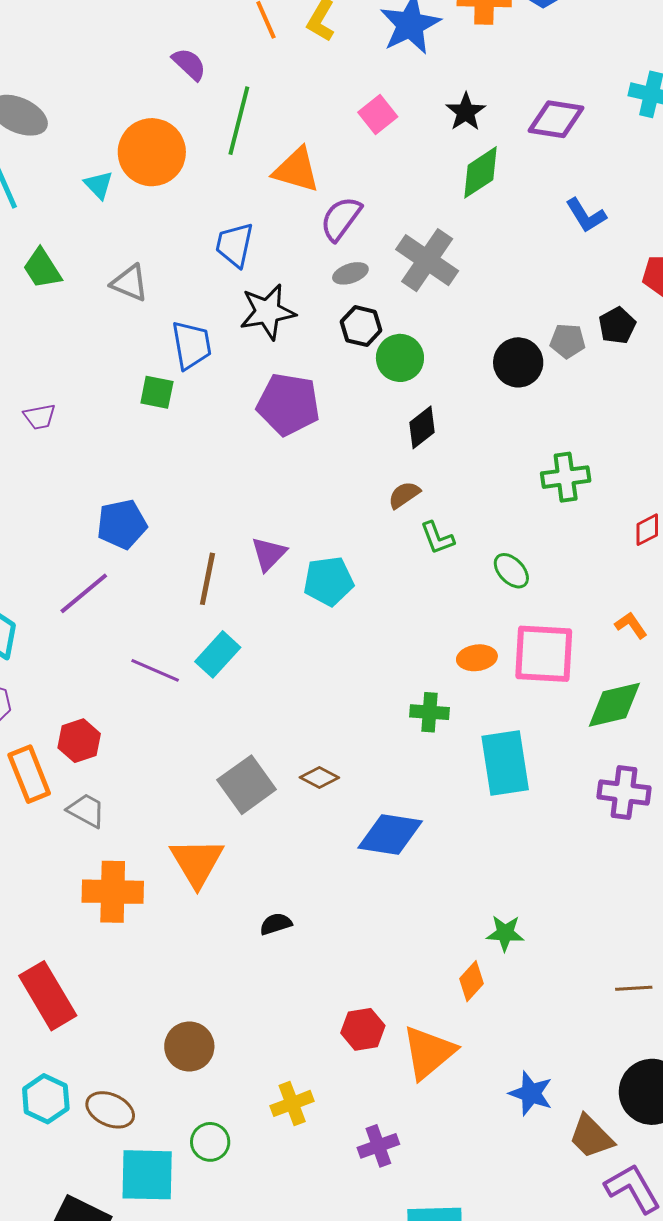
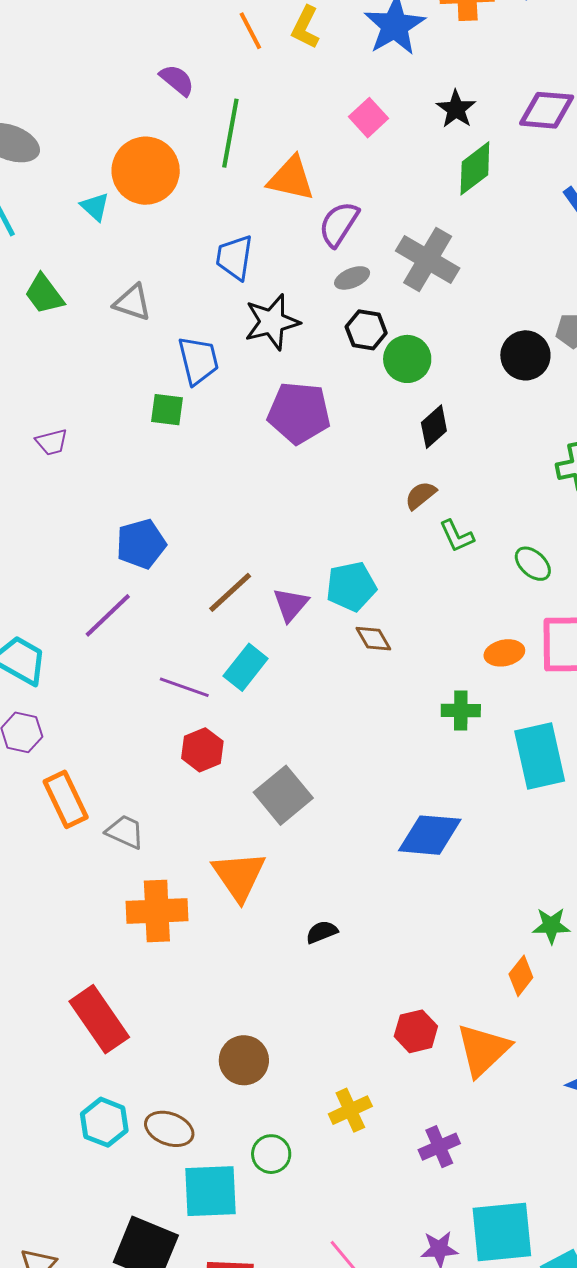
purple triangle: (269, 554) -> (291, 605), moved
brown line: (207, 579) -> (230, 592), turned 40
red hexagon: (79, 741) -> (202, 750), moved
brown diamond: (319, 778) -> (373, 639), moved, turned 36

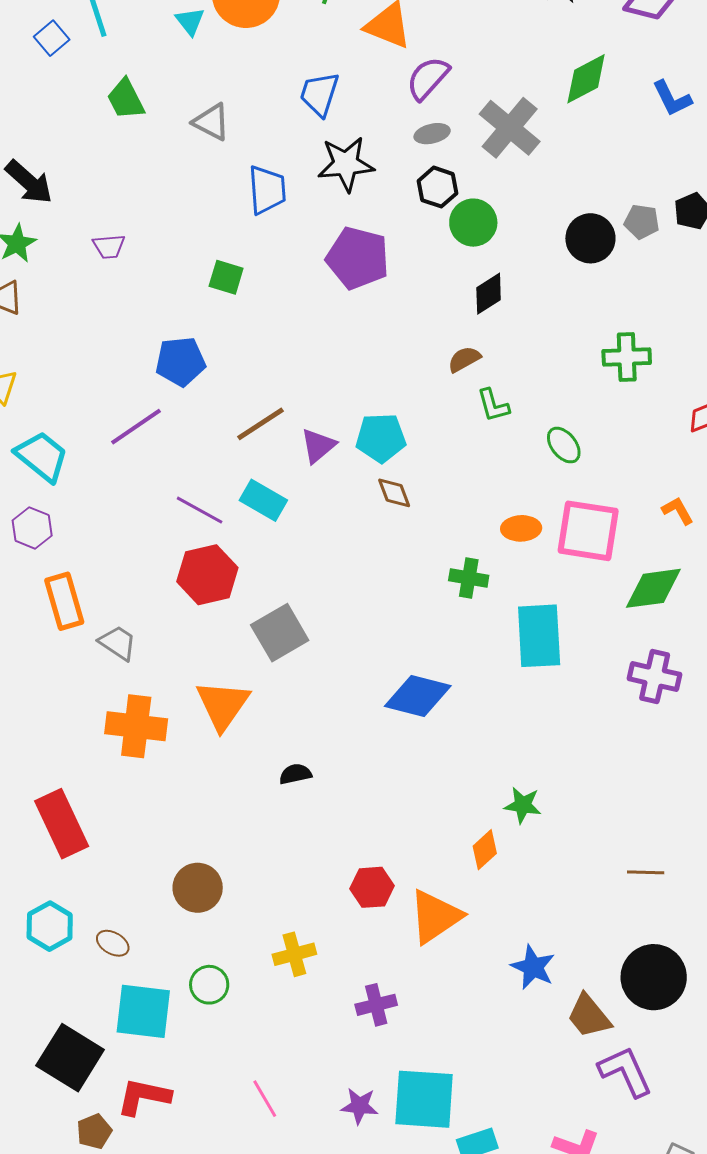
green diamond: (475, 168) -> (586, 79), moved
green square: (167, 410) -> (226, 277), moved
cyan rectangle: (246, 667) -> (263, 500), turned 72
red hexagon: (202, 750) -> (207, 575), size x1.4
brown ellipse: (169, 1129) -> (113, 943), size x0.7

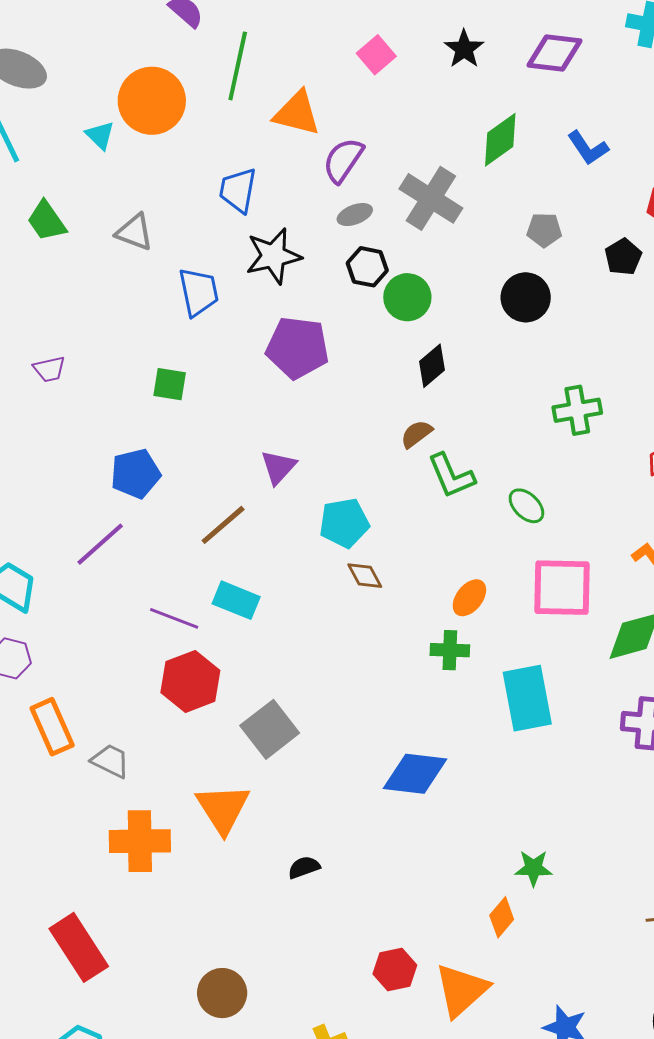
gray pentagon: (642, 222) -> (544, 230), moved
green L-shape: (493, 405) -> (451, 476), size x1.4
purple triangle: (318, 446) -> (278, 467), moved
orange ellipse: (521, 528) -> (469, 598), moved, turned -42

